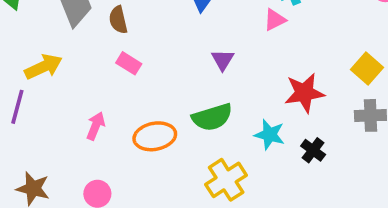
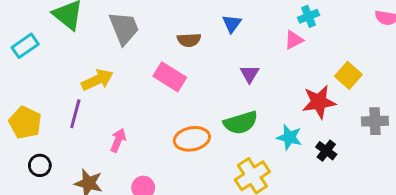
brown semicircle: (118, 20) -> (189, 40), moved, turned -80
pink rectangle: (129, 63) -> (170, 77), size x1.5
yellow square: (367, 68) -> (348, 75), moved
pink arrow: (96, 126) -> (118, 140), moved

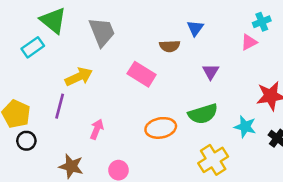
brown semicircle: (189, 40) -> (170, 46), moved
cyan rectangle: (25, 46) -> (33, 47), moved
black circle: (40, 165) -> (26, 141), moved

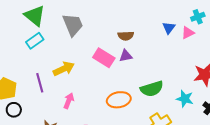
blue triangle: (195, 28) -> (169, 28), moved
cyan rectangle: (33, 47) -> (35, 41), moved
purple triangle: (211, 72) -> (126, 56), moved, turned 48
yellow arrow: (79, 77) -> (64, 69), moved
purple line: (60, 106) -> (40, 83), turned -30

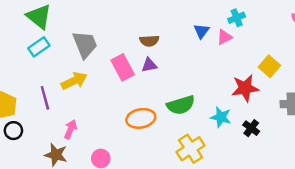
gray trapezoid: (73, 25) -> (85, 44), moved
pink rectangle: (104, 58) -> (123, 67), turned 30
pink arrow: (69, 101) -> (70, 129), moved

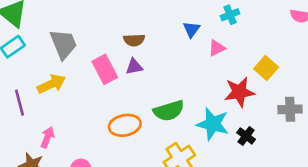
pink triangle: (224, 37) -> (217, 48), moved
cyan star: (221, 117) -> (213, 124), size x1.4

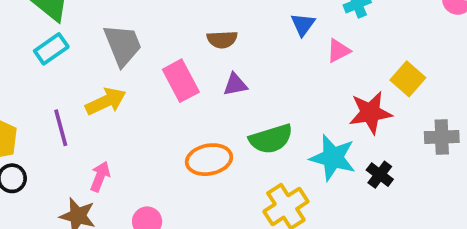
purple triangle: (134, 67) -> (235, 84), moved

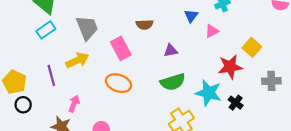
purple triangle: (235, 84) -> (171, 51), moved
orange ellipse: (209, 160) -> (119, 83), moved, turned 30

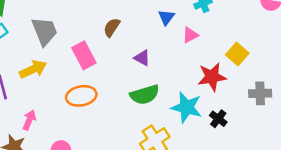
brown semicircle: (145, 25) -> (112, 27), turned 126
purple triangle: (171, 51) -> (142, 58), turned 40
orange ellipse: (119, 83) -> (81, 96), turned -30

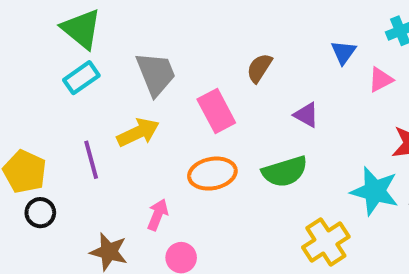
green semicircle: (145, 95) -> (285, 172), moved
pink arrow: (29, 120) -> (158, 215), moved

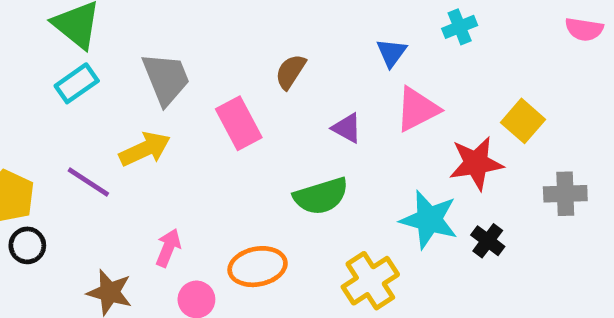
pink triangle: (381, 80) -> (417, 109), moved, size x1.5
purple line: (91, 160) -> (88, 182), turned -42
orange ellipse: (212, 174) -> (258, 267), moved

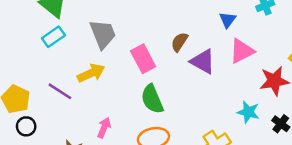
brown semicircle: (290, 72) -> (179, 42), moved
purple triangle: (347, 128) -> (203, 61), size x1.5
green semicircle: (321, 196) -> (152, 99), moved, turned 84
cyan star: (429, 220) -> (248, 112), size x0.7

